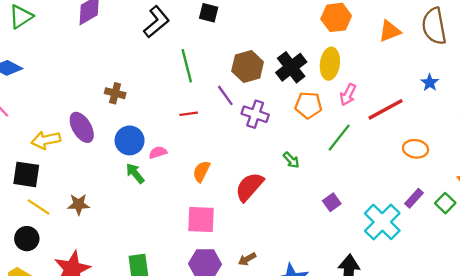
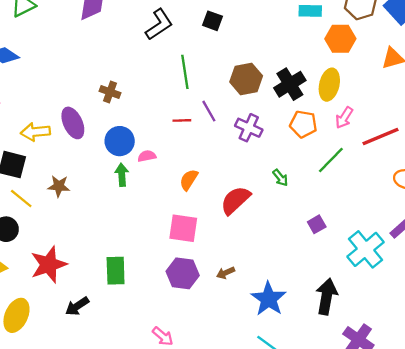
purple line: (225, 95) -> (209, 111), moved
green arrow: (135, 173) -> (122, 175), turned 30
brown star: (79, 204) -> (59, 186), moved

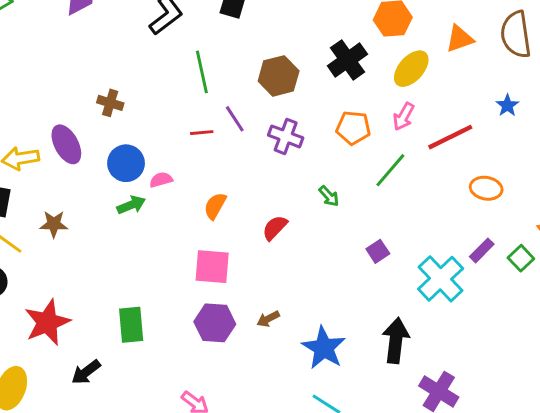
black cross: (290, 84) -> (347, 60), moved
yellow ellipse: (329, 85) -> (411, 69), moved, turned 32
green arrow: (122, 175) -> (131, 205), turned 75
red semicircle: (235, 200) -> (275, 228), size x0.7

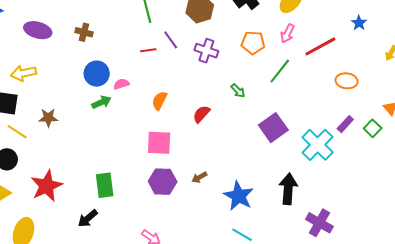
purple ellipse: (66, 144) -> (38, 30), moved, turned -44
purple square: (378, 251) -> (273, 128), size x1.8
black arrow: (86, 372) -> (88, 218), moved

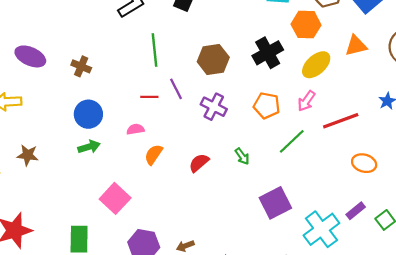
pink semicircle: (121, 84) -> (135, 129), moved
red semicircle: (201, 114) -> (199, 163), moved
pink square: (159, 143) -> (115, 198), moved, turned 32

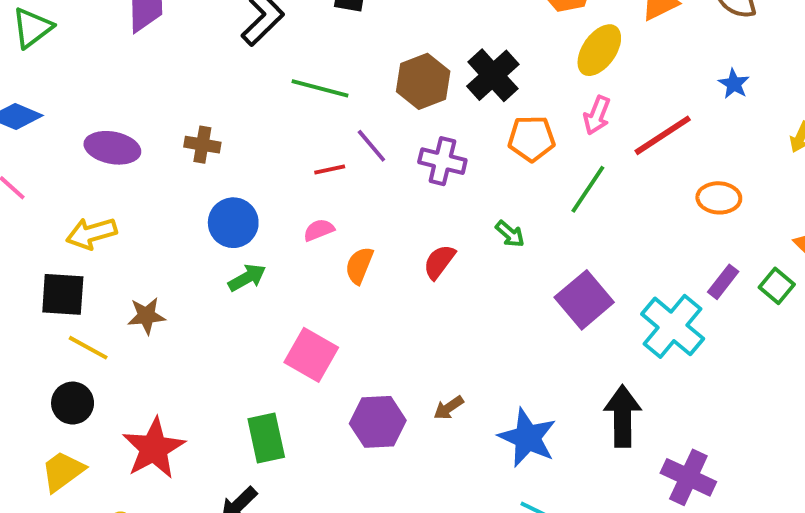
green line: (154, 50) -> (320, 88), turned -56
black cross: (268, 53) -> (493, 75), moved

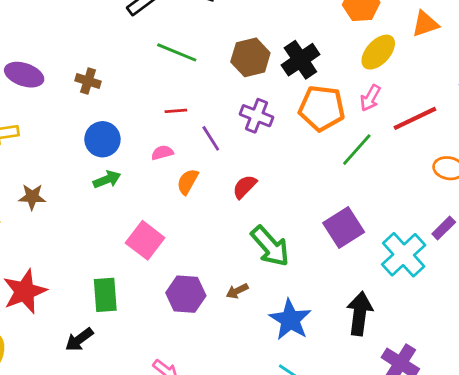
orange pentagon: (532, 138) -> (322, 108), size x1.4
purple line: (371, 146) -> (211, 138), moved
green arrow: (510, 234) -> (270, 246), moved, size x2.0

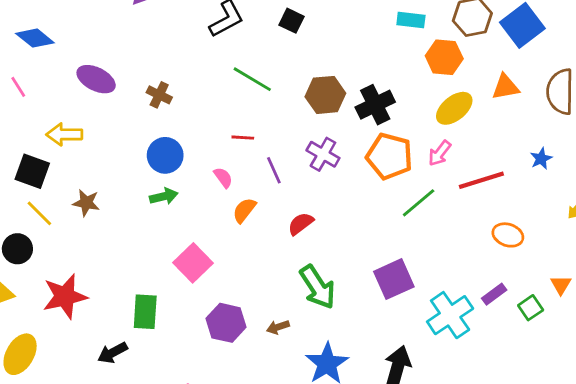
pink semicircle: (162, 153) -> (223, 178), turned 60

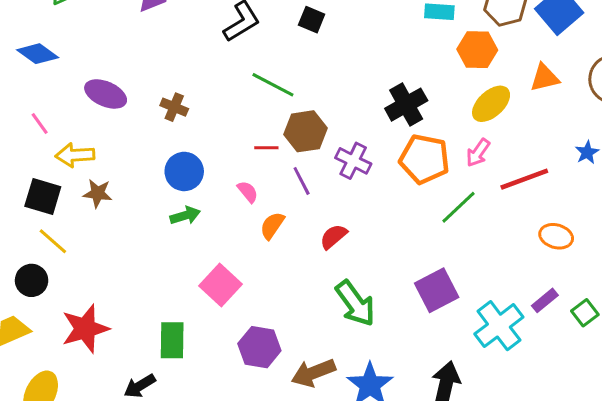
pink line: (18, 87) -> (40, 124), moved
brown hexagon: (325, 95) -> (306, 131), moved
brown star: (86, 203) -> (98, 193), moved
brown arrow: (278, 327) -> (313, 373), moved, size x1.8

